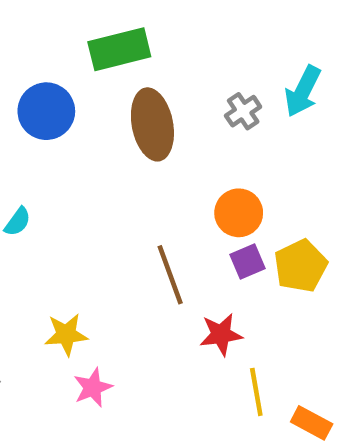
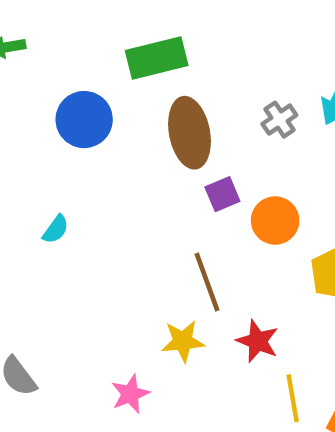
purple square: (247, 261) -> (222, 194), moved
yellow star: (66, 334) -> (183, 341), moved
red star: (221, 334) -> (258, 341), turned 30

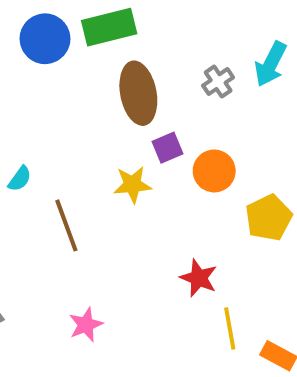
blue circle: (84, 120) -> (45, 39), moved
brown line: (207, 282) -> (66, 225), moved
yellow star: (183, 341) -> (132, 185), moved

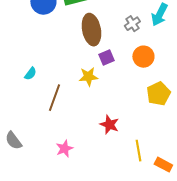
orange circle: (214, 171) -> (143, 57), moved
brown line: (66, 225) -> (54, 98), turned 40
red star: (199, 278) -> (109, 125), moved

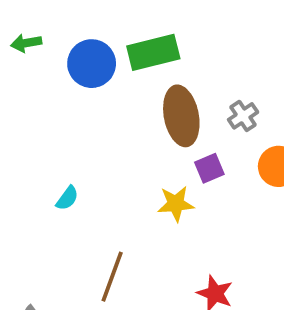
gray cross: (132, 24) -> (243, 116), moved
brown line: (54, 98) -> (112, 277), moved

